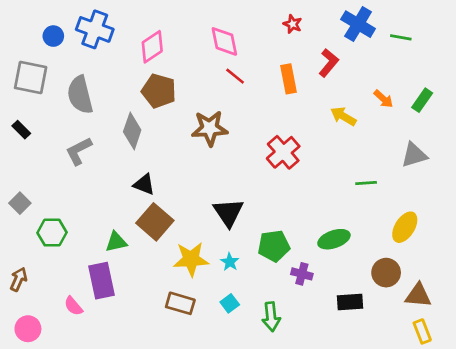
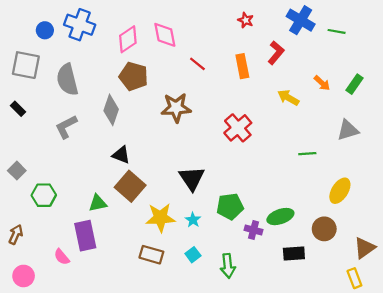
pink diamond: (224, 41) -> (165, 35), moved
green ellipse: (334, 239) -> (280, 217), moved
brown triangle: (418, 295) -> (365, 248), moved, turned -40

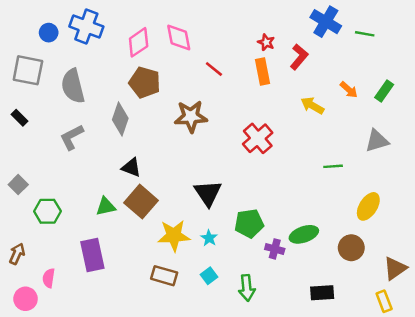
red star: (246, 20) -> (266, 42), moved
green triangle: (98, 203) -> (106, 206), moved
black rectangle: (294, 254) -> (322, 293), moved
pink semicircle: (62, 257) -> (49, 278), moved, turned 48

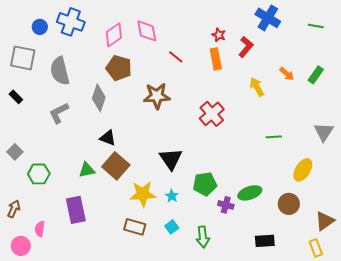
green line: (365, 34) -> (316, 26), moved
yellow arrow: (312, 106) -> (257, 87), turned 30
gray triangle: (377, 141) -> (324, 132), moved, turned -40

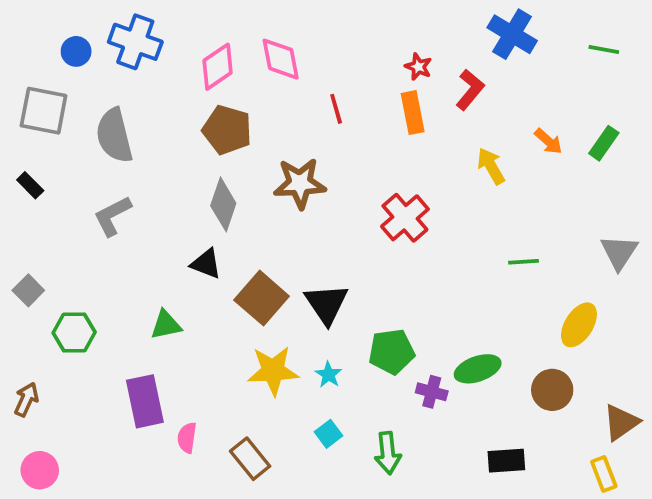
red line: (176, 57) -> (336, 109), turned 35
gray diamond: (99, 98) -> (223, 204), moved
brown square: (116, 166) -> (262, 298), moved
brown rectangle: (135, 227) -> (250, 459), moved, turned 35
pink semicircle: (40, 229) -> (187, 438), moved

